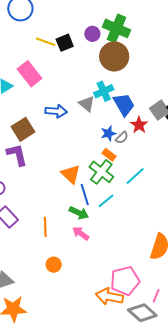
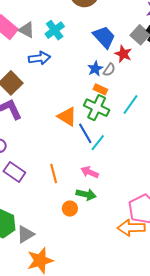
cyan cross: (104, 91) -> (55, 30), moved
gray triangle: (87, 104) -> (27, 30), moved
cyan line: (106, 201) -> (98, 143), moved
green arrow: (79, 213) -> (86, 194), moved

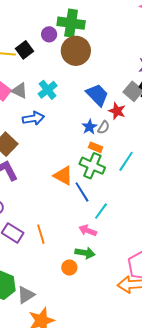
cyan line: (98, 143) -> (101, 211), moved
orange line: (54, 173) -> (41, 234), moved

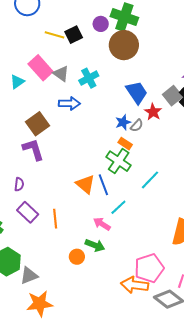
cyan line: (126, 161) -> (150, 180), moved
orange triangle: (63, 176) -> (85, 184), moved

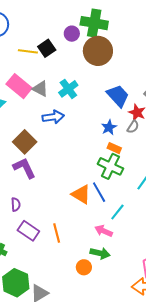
gray semicircle: (137, 126) -> (133, 127), moved

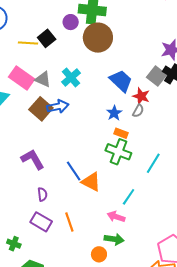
brown square: (25, 142) -> (41, 109), moved
blue line: (99, 192) -> (74, 171), moved
purple semicircle: (16, 205) -> (42, 194), moved

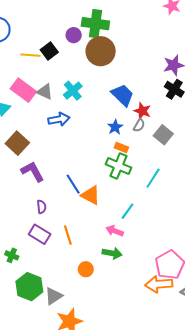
gray square: (157, 76) -> (163, 135), moved
brown square: (41, 109) -> (17, 143), moved
orange circle: (99, 254) -> (86, 269), moved

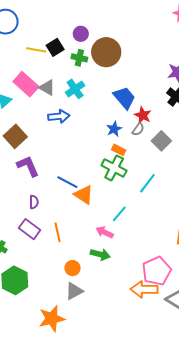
green cross: (95, 24) -> (79, 58), moved, size x0.6
blue line: (73, 184) -> (67, 182), turned -35
gray triangle: (54, 296) -> (74, 291), moved

